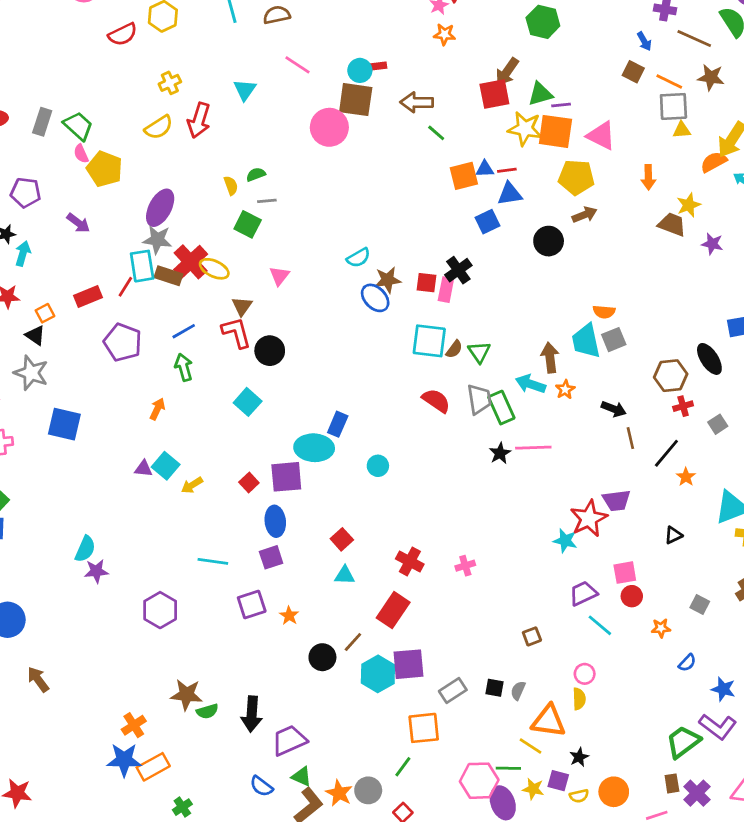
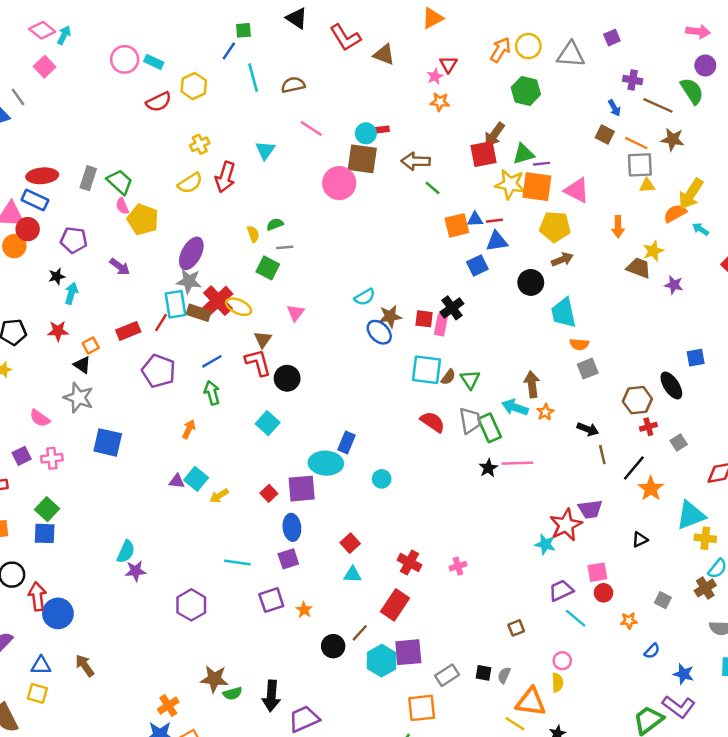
cyan trapezoid: (586, 341) -> (563, 313), moved
orange star: (686, 477) -> (651, 489), size x1.5

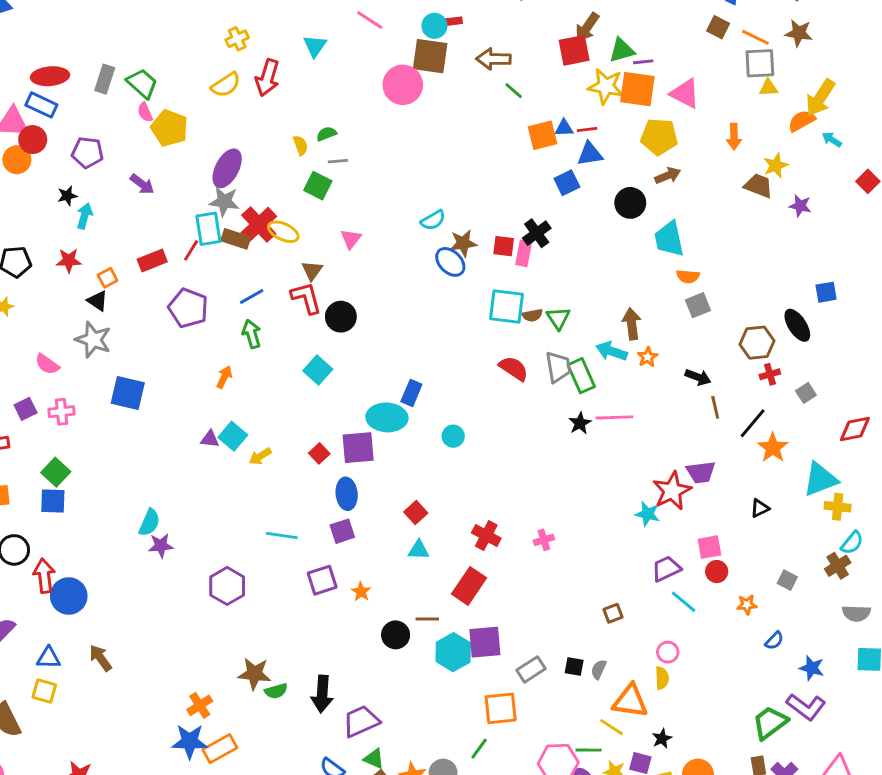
brown semicircle: (448, 377) -> (532, 315), turned 42
brown line: (360, 633) -> (427, 619), turned 48

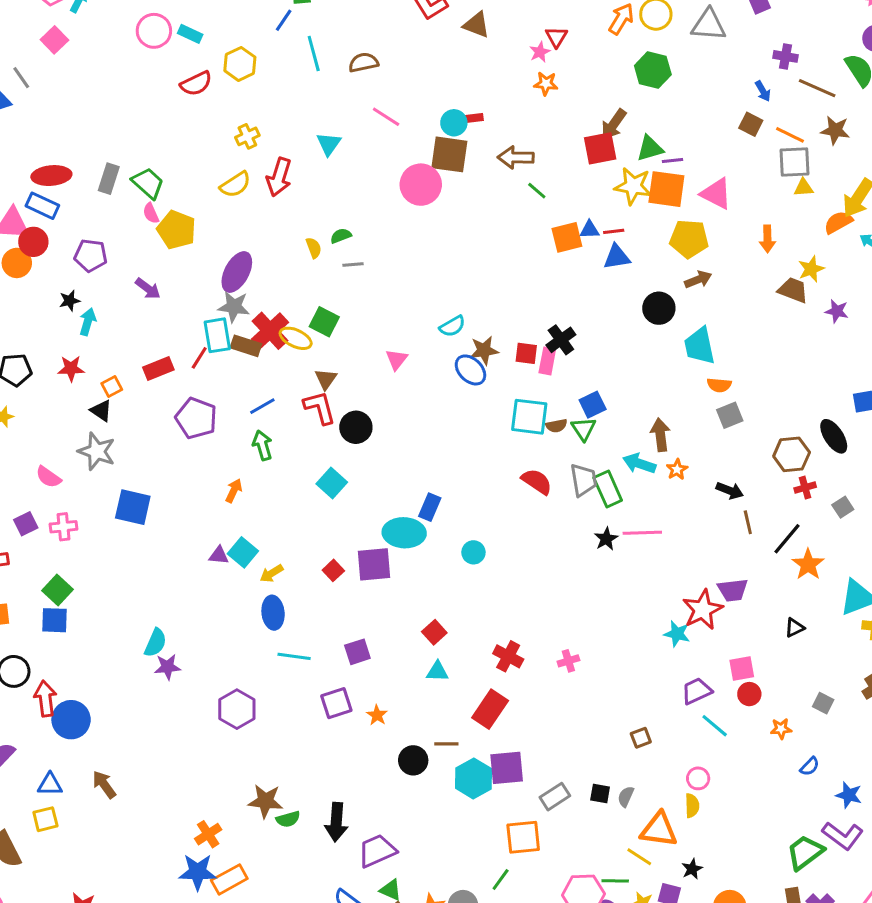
blue square: (567, 183) -> (593, 405), moved
green square: (318, 186) -> (324, 322), moved
pink triangle: (351, 239) -> (397, 359), moved
blue ellipse: (347, 494) -> (273, 613), moved
yellow square: (44, 691) -> (45, 819), turned -30

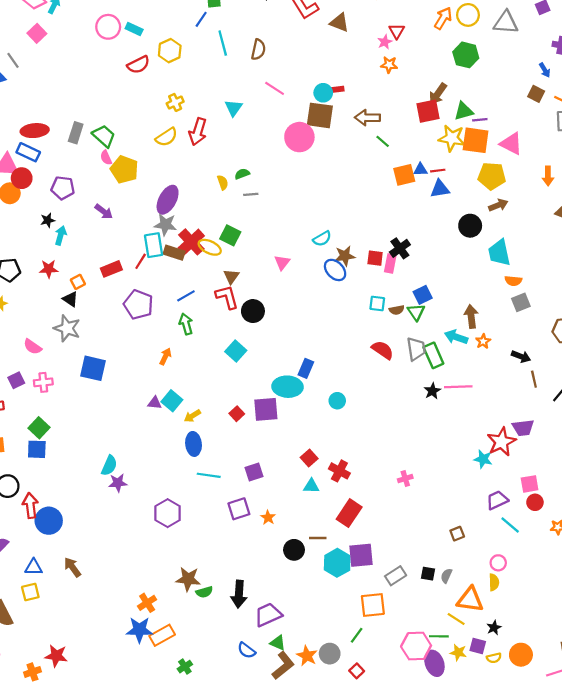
brown semicircle: (363, 62) -> (258, 50), turned 114
cyan square: (529, 417) -> (377, 303), size x0.6
red cross: (508, 656) -> (339, 471), moved

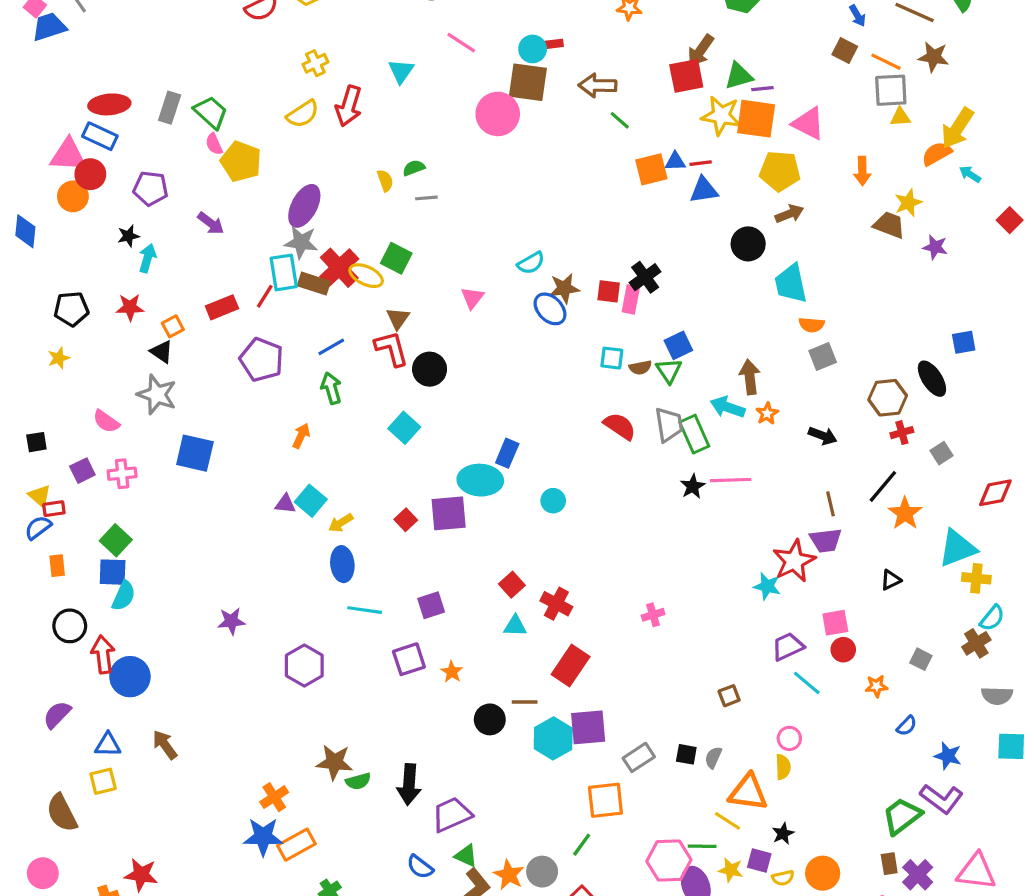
brown line: (534, 379) -> (831, 504), moved
cyan semicircle: (109, 466) -> (124, 596), moved

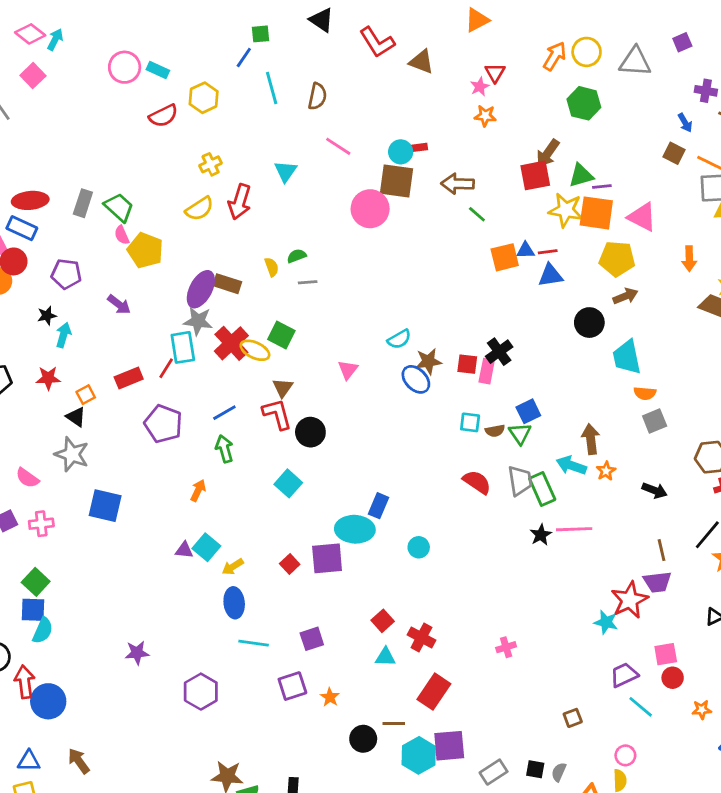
brown rectangle: (314, 284) -> (227, 284), moved

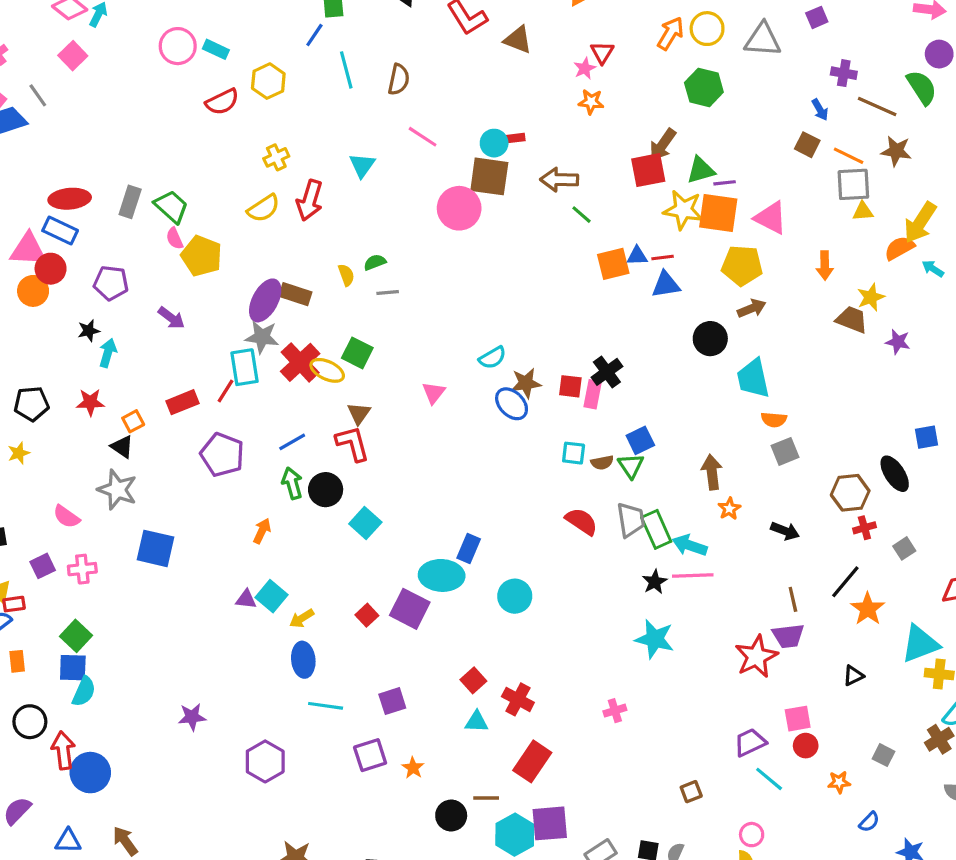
black circle: (310, 432) -> (326, 490), moved
cyan arrow: (571, 465) -> (690, 545), moved
cyan circle: (419, 547) -> (515, 596), size x1.4
purple square: (327, 558) -> (410, 609), turned 32
cyan star: (606, 622) -> (655, 639), moved, size x1.4

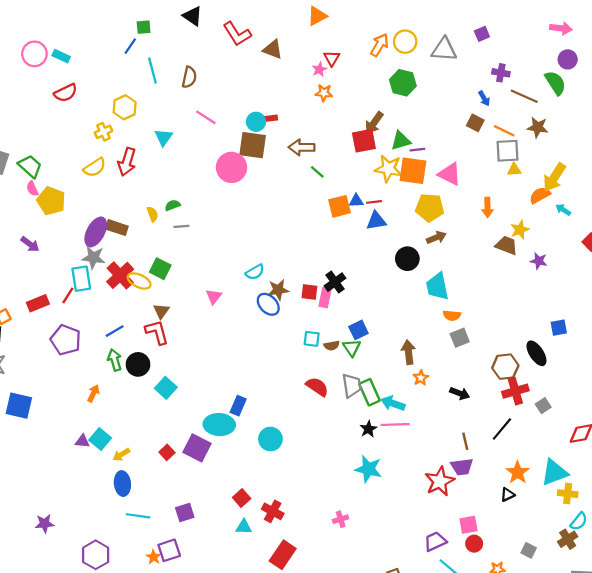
yellow hexagon: (268, 81) -> (125, 107), moved
red cross: (864, 528) -> (515, 391), size x1.6
orange star: (868, 609) -> (518, 472), moved
orange star: (413, 768) -> (154, 557), moved

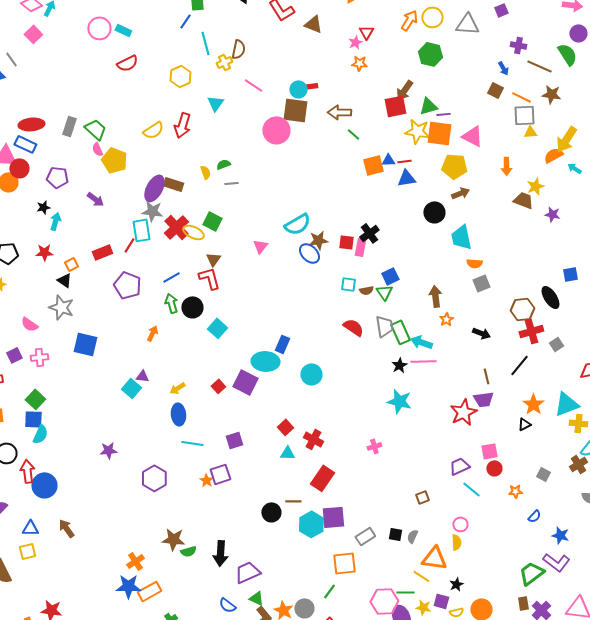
yellow cross: (103, 132) -> (224, 62), moved
cyan semicircle: (255, 272) -> (297, 224), size x1.5
cyan square: (100, 439) -> (131, 388), moved

